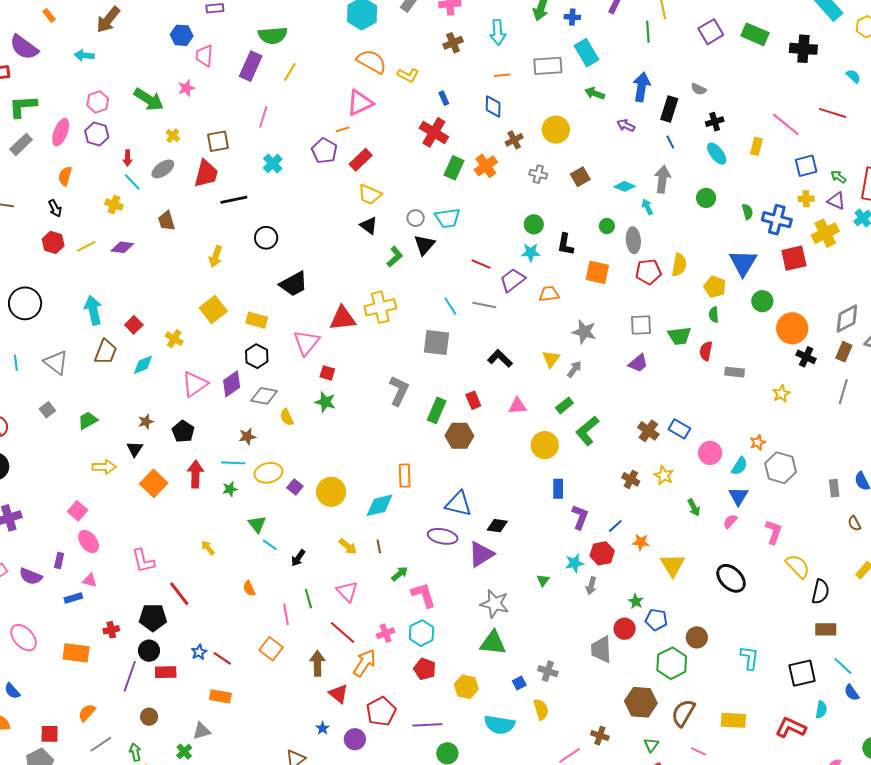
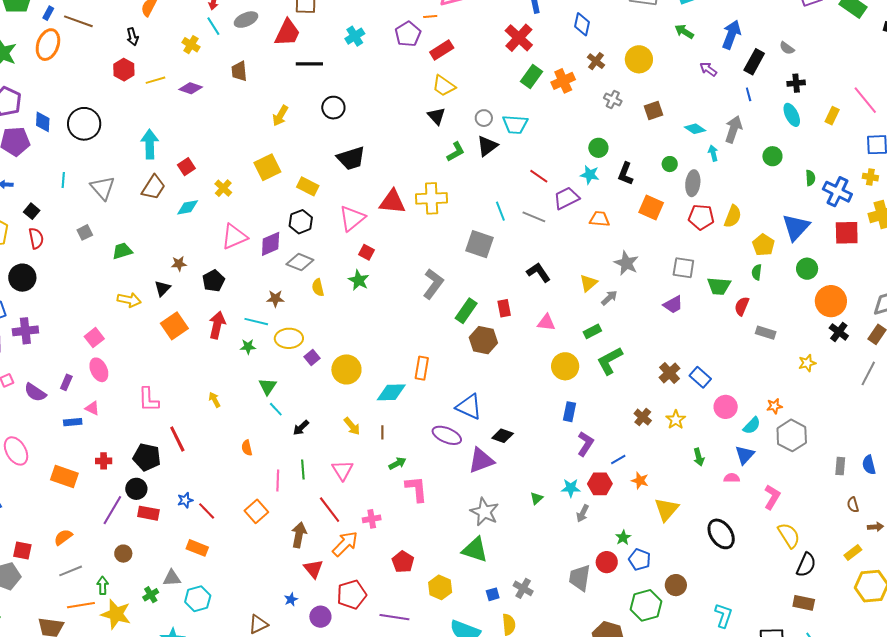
brown cross: (514, 140) -> (596, 61), turned -36
pink semicircle: (730, 521) -> (732, 478), turned 35
cyan hexagon: (422, 633) -> (198, 599), moved

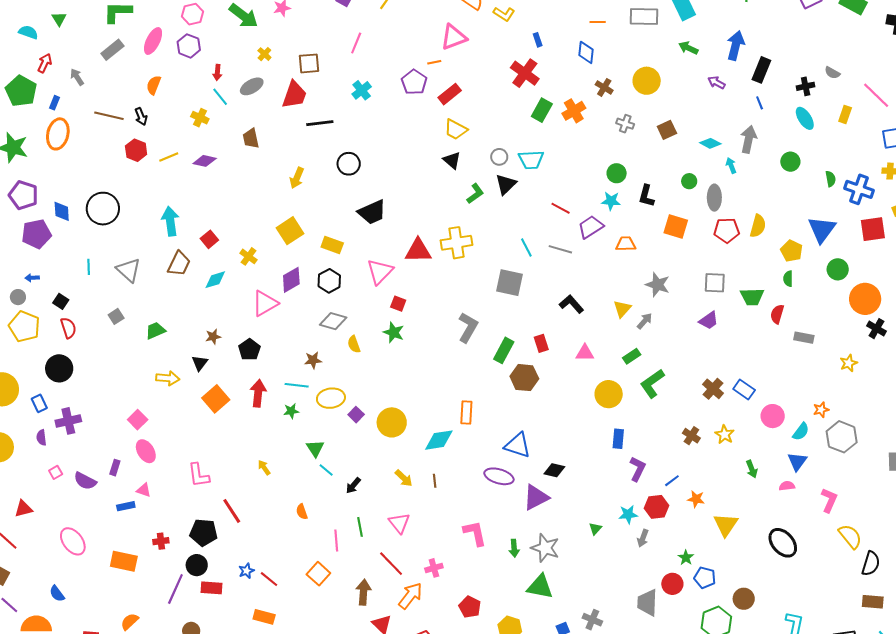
brown line: (78, 21) -> (109, 116), moved
gray semicircle: (787, 48) -> (832, 73), moved
purple diamond: (271, 244) -> (291, 280), moved
green arrow: (397, 463) -> (514, 548), moved, turned 120

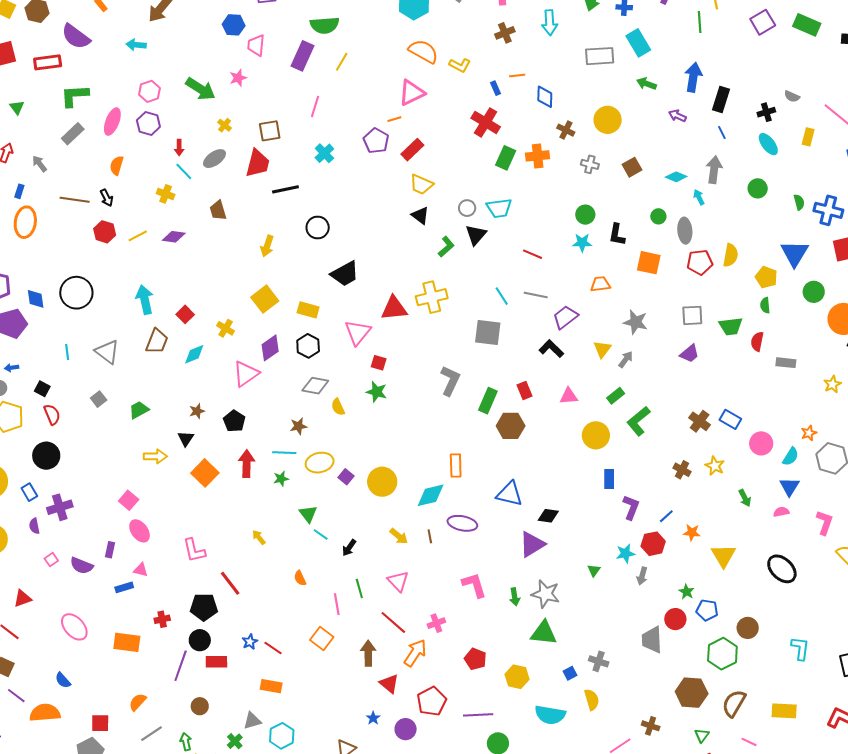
orange line: (598, 22) -> (517, 76), moved
orange cross: (574, 111) -> (538, 156), turned 30
purple trapezoid: (591, 227) -> (565, 317), moved
purple ellipse: (499, 476) -> (462, 523), moved

